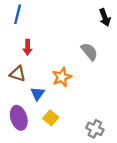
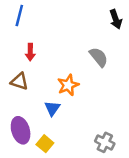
blue triangle: (38, 94) -> (52, 108), moved
yellow square: (51, 118) -> (45, 144), moved

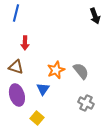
gray semicircle: (99, 57) -> (81, 71), moved
purple ellipse: (21, 130) -> (17, 95), moved
gray cross: (105, 142) -> (86, 103), moved

